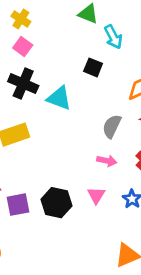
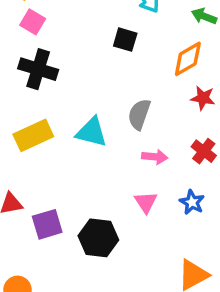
cyan triangle: (59, 98) -> (92, 132), moved
gray semicircle: (112, 126) -> (139, 114), moved
black hexagon: (56, 203) -> (98, 238), moved

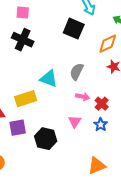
pink square: (33, 22) -> (23, 13), turned -32
black square: (125, 40) -> (74, 29), size x1.5
yellow rectangle: (33, 135) -> (26, 99), moved
red cross: (204, 151) -> (102, 104), moved

